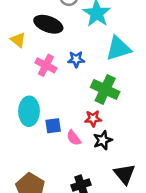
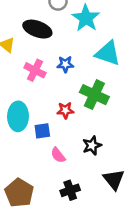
cyan triangle: (118, 48) -> (108, 53), turned 36
red star: (93, 118) -> (65, 110), moved
pink semicircle: (74, 138) -> (58, 155), moved

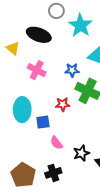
blue star: (65, 64) -> (72, 70), moved
black star: (92, 145) -> (81, 153), moved
black cross: (70, 190) -> (53, 173), moved

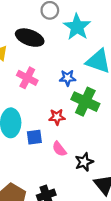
pink semicircle: (56, 143) -> (59, 149), moved
black star: (81, 153) -> (84, 162), moved

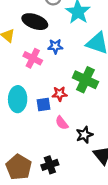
blue star: (68, 78) -> (55, 46), moved
blue square: (34, 137) -> (43, 105), moved

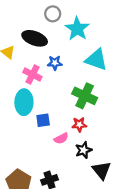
red star: (60, 94) -> (79, 125), moved
cyan ellipse: (18, 99) -> (24, 102), moved
pink semicircle: (62, 123) -> (61, 138), turned -80

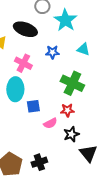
cyan triangle: (96, 60) -> (83, 49), size x0.6
blue star: (55, 63) -> (52, 52), moved

